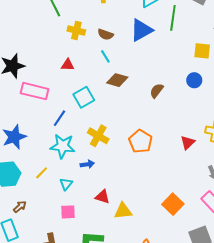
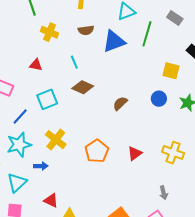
brown semicircle: (106, 34) -> (86, 30), moved, turned -35
red triangle: (188, 143) -> (135, 153), moved
cyan star: (63, 146) -> (19, 145), turned -30
cyan triangle: (66, 184) -> (17, 183), size x1.5

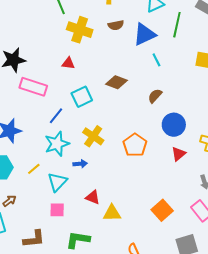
yellow cross: (49, 32) -> (80, 30), size x1.4
cyan line: (74, 62) -> (156, 60), moved
blue circle: (159, 99) -> (174, 125), moved, size x1.5
red triangle: (135, 153) -> (179, 154), moved

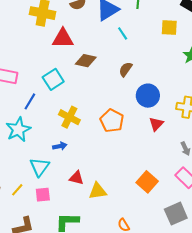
red triangle: (68, 63) -> (63, 38), moved, size x1.6
cyan star: (57, 144) -> (18, 130), moved
yellow line: (34, 169) -> (17, 190), moved

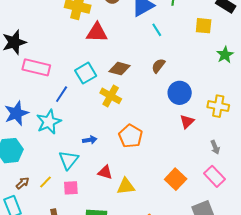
brown diamond: (86, 61) -> (119, 69), moved
yellow cross: (69, 117) -> (111, 96), moved
orange pentagon: (112, 121) -> (131, 136), moved

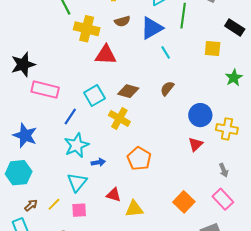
blue circle: (180, 93) -> (200, 115), moved
blue star: (16, 113) -> (25, 135), turned -30
cyan star: (49, 122) -> (76, 145), moved

